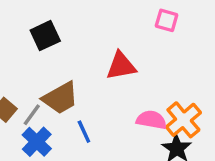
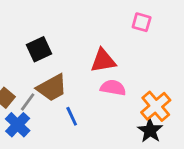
black square: (45, 36) -> (39, 49), moved
pink semicircle: (151, 120) -> (113, 88), moved
blue cross: (37, 142) -> (18, 125), moved

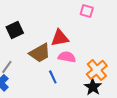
brown trapezoid: (52, 88) -> (40, 53), moved
blue line: (72, 116) -> (53, 77), moved

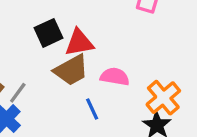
black square: (15, 30) -> (49, 33), moved
red triangle: (60, 38) -> (79, 43), moved

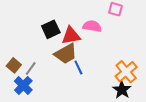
pink semicircle: (115, 77) -> (92, 26), moved
blue line: (92, 109) -> (78, 67), moved

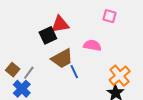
pink semicircle: (92, 26) -> (92, 45), moved
red triangle: (71, 36) -> (60, 24), moved

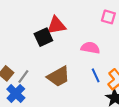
brown trapezoid: (62, 59) -> (58, 77), moved
blue line: (74, 72) -> (96, 75), moved

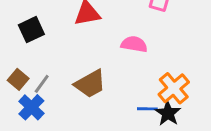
black square: (43, 37) -> (31, 30), moved
blue line: (96, 75) -> (147, 109), moved, turned -64

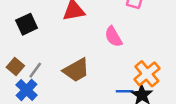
pink semicircle: (134, 44) -> (113, 37), turned -130

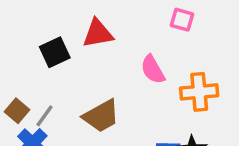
black square: (27, 24) -> (55, 52), moved
orange cross: (147, 74) -> (199, 92), moved, turned 35

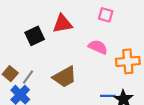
pink square: (182, 20) -> (106, 15), moved
pink semicircle: (153, 70) -> (98, 47), turned 144

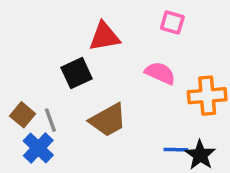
black square: (35, 36) -> (77, 73), moved
gray line: (28, 77) -> (50, 120), turned -56

